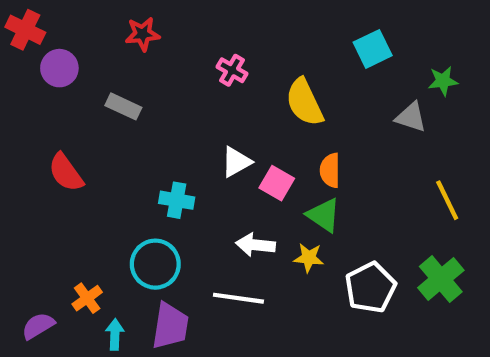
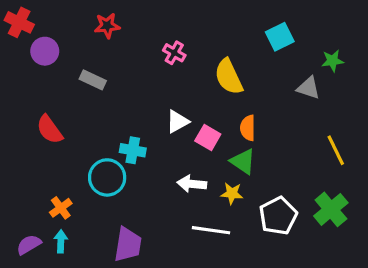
cyan circle: (155, 264) -> (107, 177), moved
orange cross: (87, 298) -> (61, 208), moved
white line: (238, 298) -> (211, 230), moved
cyan arrow: (115, 334) -> (61, 241), moved

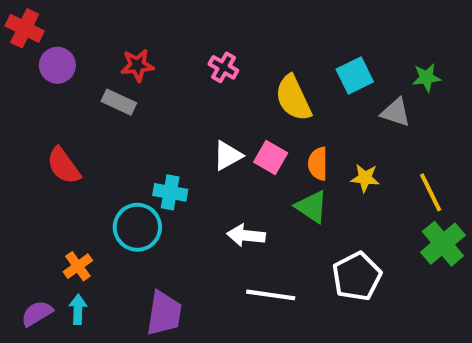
red star: (107, 26) -> (137, 65), moved
cyan square: (280, 37) -> (355, 75), moved
pink square: (208, 137) -> (271, 158), moved
yellow star: (232, 193) -> (365, 178), moved
green cross: (331, 209) -> (443, 244), moved

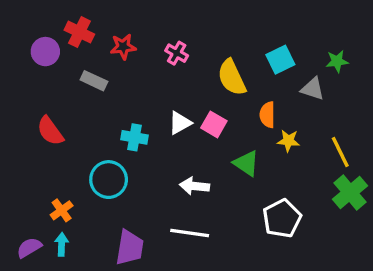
red cross: (25, 28) -> (79, 32), moved
red star: (137, 65) -> (123, 47), moved
orange semicircle: (318, 164) -> (267, 115), moved
cyan cross: (170, 192) -> (134, 137), moved
white line: (271, 295) -> (190, 233), moved

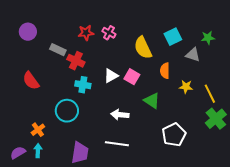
red cross: (79, 32) -> (76, 61), moved
red star: (123, 47) -> (86, 33), moved
yellow star: (288, 141) -> (186, 87), moved

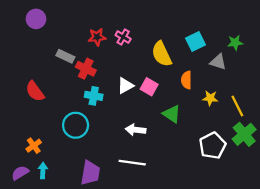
purple circle: (28, 32) -> (36, 19), moved
orange cross: (38, 130) -> (34, 146), moved
white pentagon: (174, 135) -> (212, 146), moved

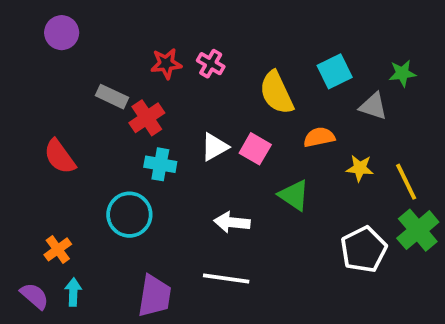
red cross: (86, 69) -> (147, 118), turned 30
orange semicircle: (186, 80) -> (319, 137), turned 78
purple semicircle: (20, 173) -> (35, 296), turned 72

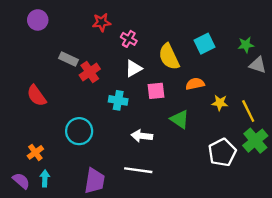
red star: (166, 64) -> (102, 22), moved
gray triangle: (373, 106) -> (258, 65), moved
white triangle: (215, 147) -> (134, 68), moved
pink square: (255, 149) -> (156, 91), turned -36
cyan cross: (160, 164) -> (118, 100), moved

